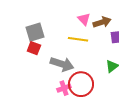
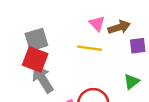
red square: (34, 48) -> (35, 59), size x1.5
gray arrow: (62, 64) -> (43, 79), moved, turned -140

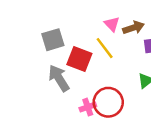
yellow line: (90, 48) -> (105, 48), turned 45
red square: (35, 59) -> (79, 59), moved

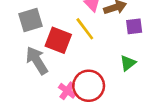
pink cross: (88, 107) -> (67, 91), turned -35

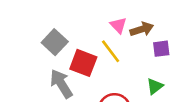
gray square: (30, 20) -> (55, 42), turned -30

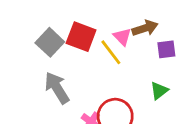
pink triangle: (118, 25) -> (122, 37), moved
red square: (83, 63) -> (81, 37), moved

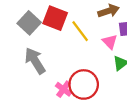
pink triangle: (122, 37) -> (110, 42), moved

